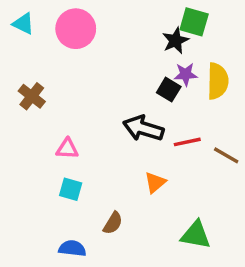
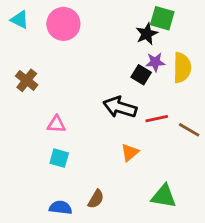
brown semicircle: (113, 223) -> (96, 199), moved

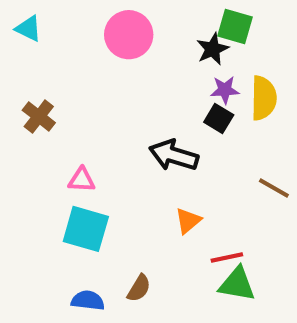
pink circle: (63, 24) -> (129, 35), moved
black square: (141, 75) -> (219, 119), moved
red line: (157, 119) -> (227, 258), moved
cyan square: (59, 158) -> (86, 229), size x1.6

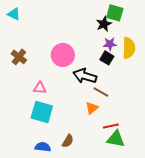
pink circle: (129, 35) -> (63, 55), moved
brown line: (274, 188) -> (101, 92), moved

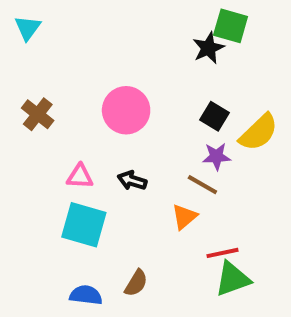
cyan triangle: (14, 14) -> (28, 28), turned 40
purple star: (110, 44) -> (216, 156), moved
yellow semicircle: (129, 48) -> (259, 132), moved, turned 45
black arrow: (85, 76) -> (132, 181), moved, size x0.6
green triangle: (116, 139) -> (233, 279), turned -30

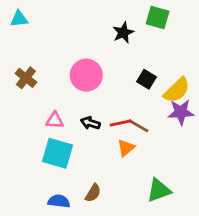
cyan triangle: (28, 28) -> (19, 19), turned 48
black star: (208, 48) -> (123, 33), moved
purple star: (216, 156) -> (181, 112), moved, size x1.4
red line: (223, 253) -> (121, 123), moved

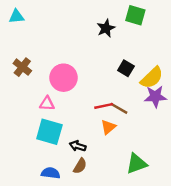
pink circle: (86, 75) -> (64, 78), moved
black arrow: (90, 123) -> (78, 146), moved

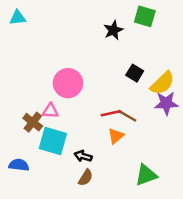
brown cross: (22, 67) -> (33, 122), moved
blue semicircle: (51, 173) -> (19, 165), moved

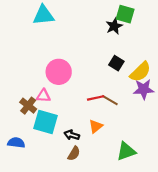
cyan triangle: (18, 18) -> (43, 15), moved, size x1.5
black star: (113, 30) -> (114, 26), moved
orange triangle: (116, 136) -> (96, 126), moved

